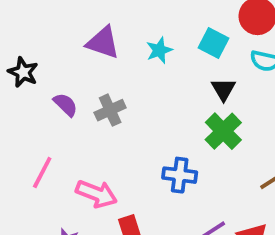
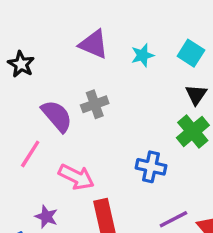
purple semicircle: (66, 105) -> (57, 116), moved, size x1.5

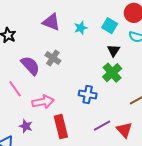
gray cross: (95, 104) -> (53, 58), turned -35
pink line: (30, 154) -> (15, 89), turned -66
pink arrow: (76, 177) -> (43, 102), turned -35

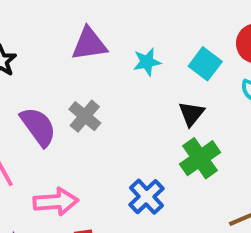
purple triangle: (51, 22) -> (89, 44), turned -36
black triangle: (113, 50) -> (191, 114), moved
blue cross: (88, 94) -> (146, 197), turned 30

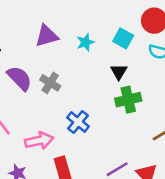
purple semicircle: (38, 127) -> (19, 78), moved
green cross: (200, 158) -> (128, 100), turned 30
blue cross: (146, 197) -> (78, 122), moved

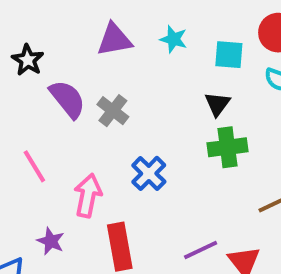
cyan square: (123, 38) -> (229, 55), turned -30
cyan star: (85, 42) -> (174, 39), moved, turned 30
pink arrow: (39, 141) -> (88, 196), turned -72

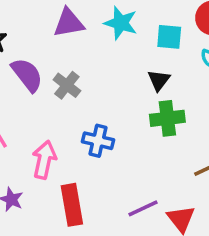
cyan star: (174, 39) -> (121, 23), size x1.4
blue cross: (149, 173) -> (98, 141), turned -32

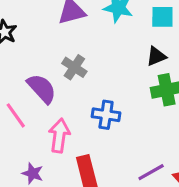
purple semicircle: (27, 75) -> (42, 88), moved
black triangle: (159, 80) -> (156, 56), turned 35

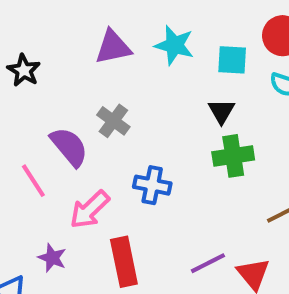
black triangle: (156, 56) -> (222, 111), turned -40
pink arrow: (59, 135) -> (90, 210), turned -144

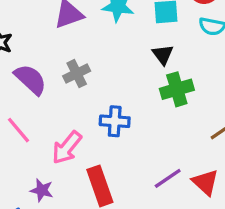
gray cross: (113, 121) -> (77, 74), turned 35
purple semicircle: (69, 147) -> (30, 79), moved

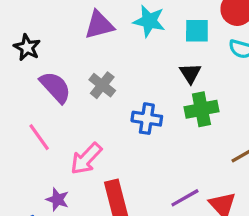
gray cross: (77, 74) -> (102, 85), turned -30
blue cross: (115, 121) -> (147, 119), moved

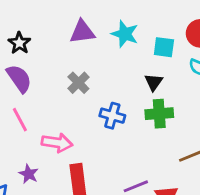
purple semicircle: (55, 87) -> (19, 78), moved
pink arrow: (86, 159) -> (57, 143), turned -132

